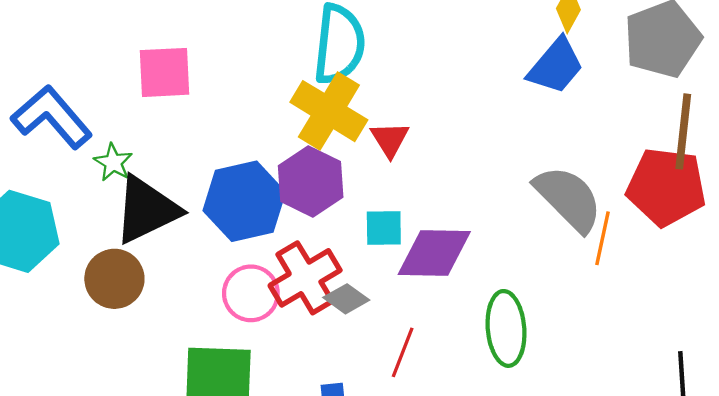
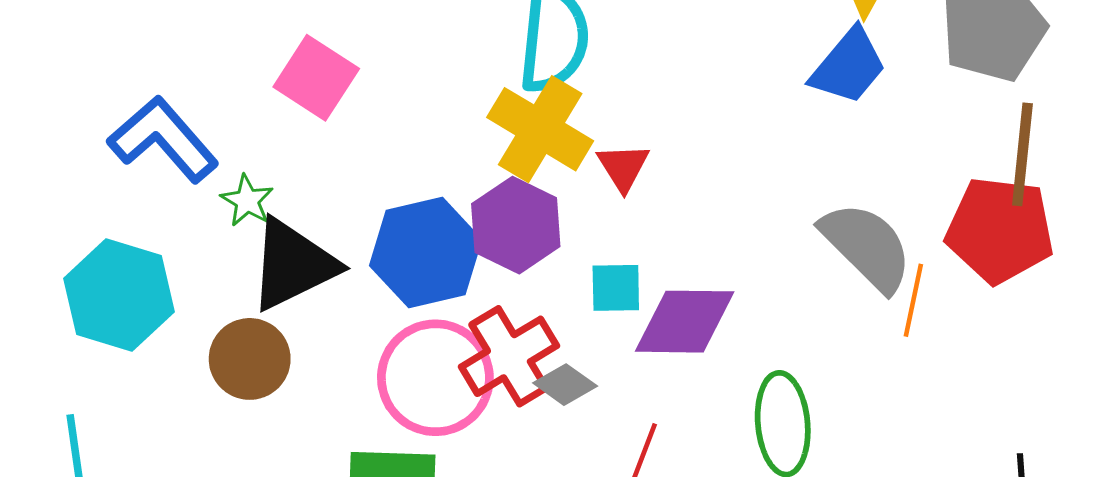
pink square: (164, 72) -> (316, 78), turned 36
pink circle: (251, 293) -> (435, 378), size x1.5

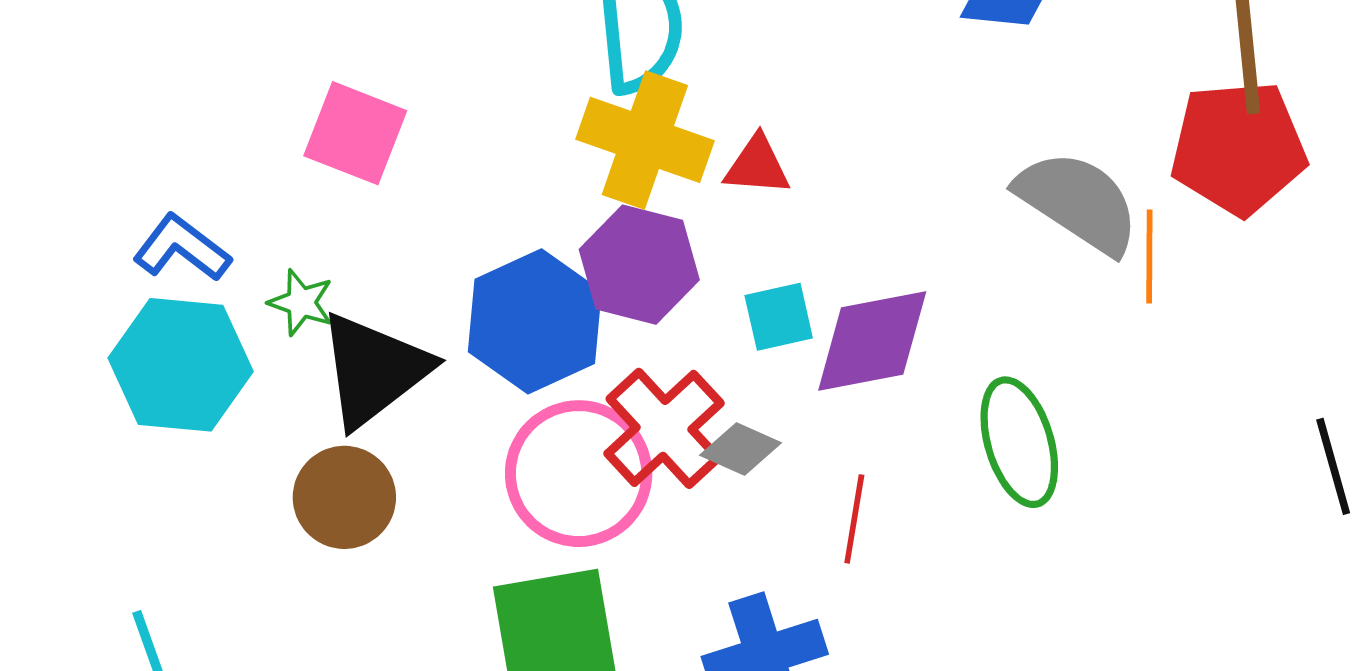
blue L-shape: (163, 139) -> (182, 248), size x0.7
red triangle: (623, 167) -> (757, 166), turned -42
cyan hexagon: (119, 295) -> (181, 365), moved

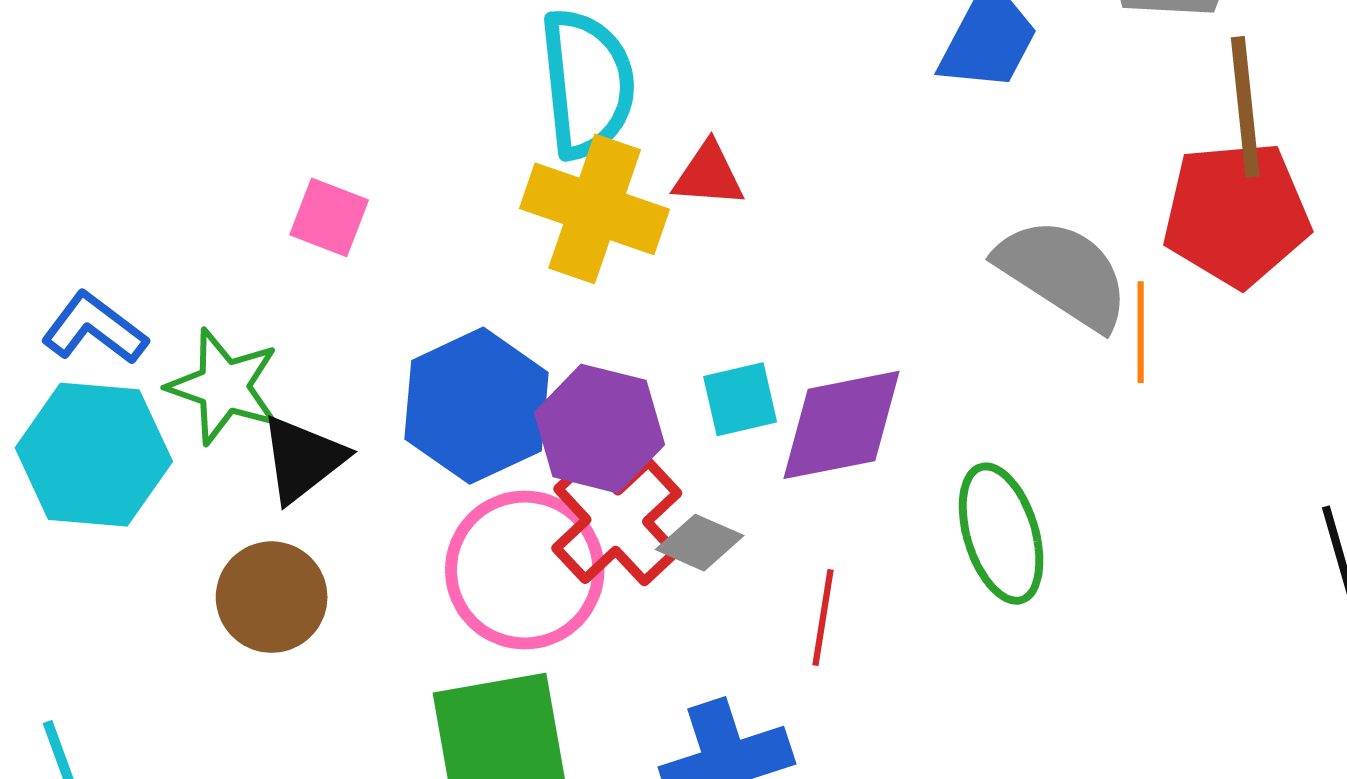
pink square: (355, 133) -> (329, 217), moved, size x0.7
red triangle: (757, 166) -> (709, 175), moved
purple hexagon: (639, 265) -> (599, 429), moved
green star: (301, 303) -> (224, 387), size x1.6
black triangle: (374, 370) -> (303, 459), size x0.7

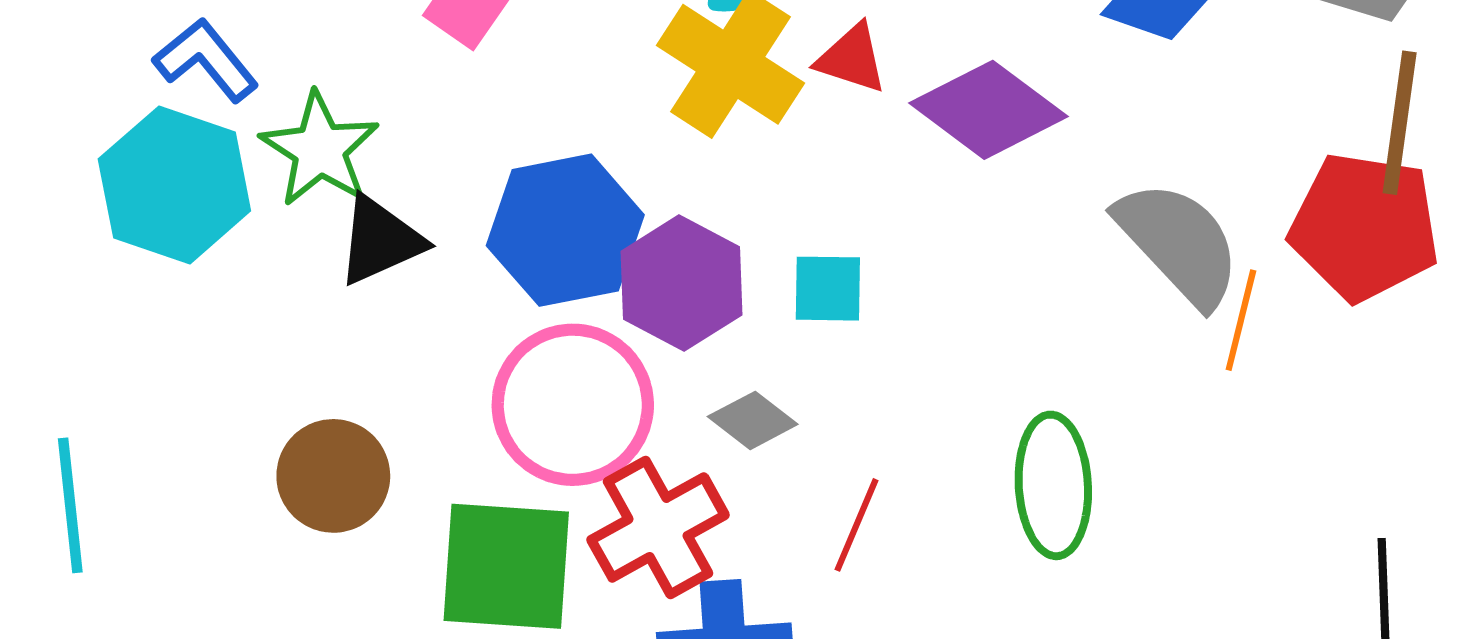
purple diamond: (841, 425) -> (988, 110), moved, turned 34
red cross: (617, 521) -> (658, 527), moved
brown circle: (272, 597) -> (333, 476), moved

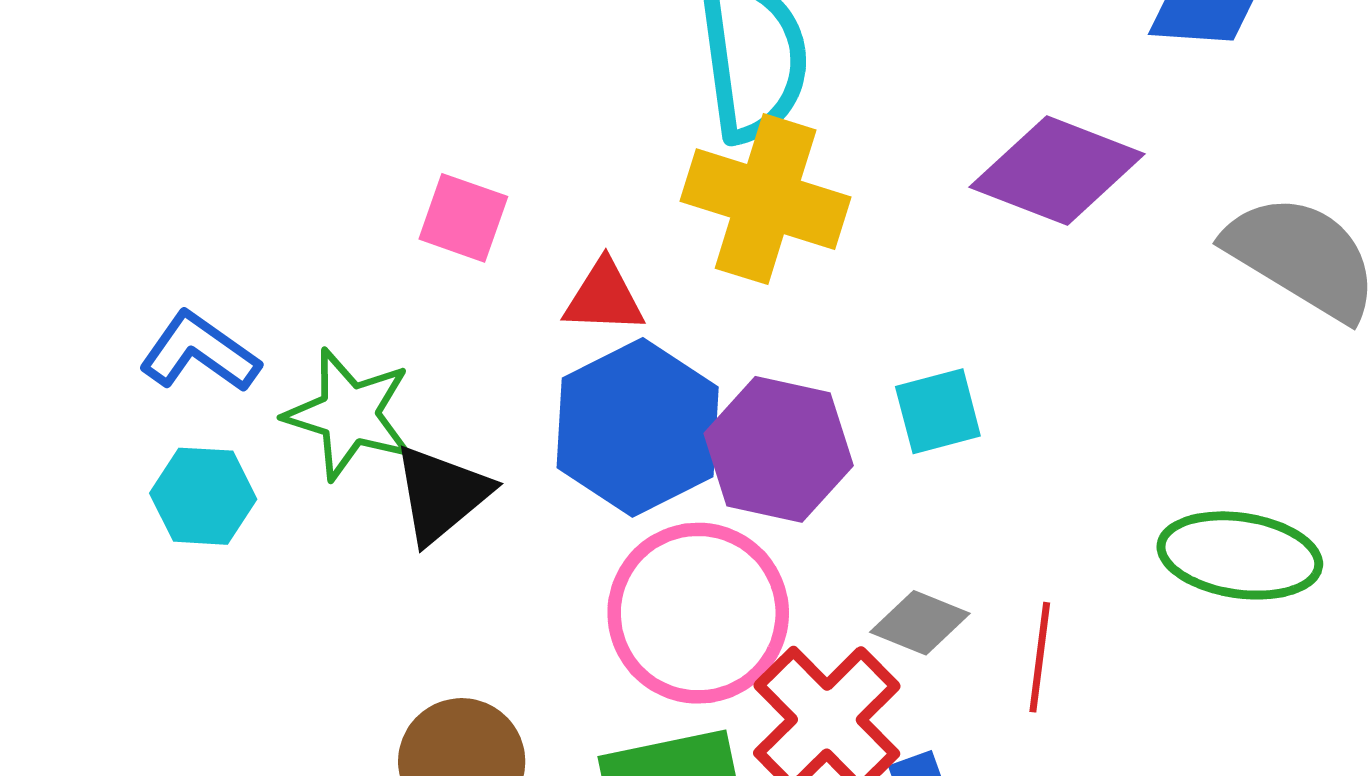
red triangle: (852, 59) -> (604, 297), moved
cyan hexagon: (174, 185) -> (203, 496), size x0.6
gray diamond: (753, 420) -> (920, 623), moved
green ellipse: (1053, 485) -> (1240, 555), turned -63

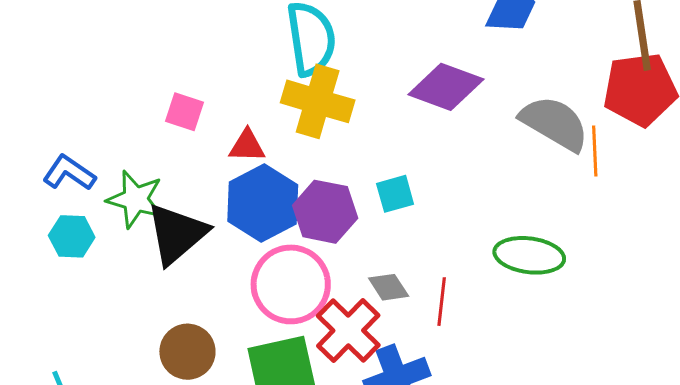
black triangle: (441, 494) -> (177, 234), size x1.4
gray diamond: (920, 623) -> (389, 287), turned 36

